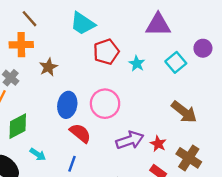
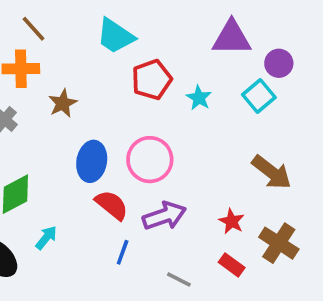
purple circle: (203, 48) -> (279, 63), moved
purple arrow: (130, 140) -> (164, 216), moved
cyan arrow: (38, 154) -> (46, 238), turned -84
blue line: (72, 164) -> (123, 252), moved

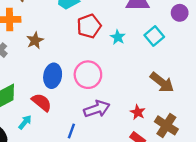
purple circle: (279, 63) -> (180, 13), moved
red semicircle: (112, 205) -> (42, 102), moved

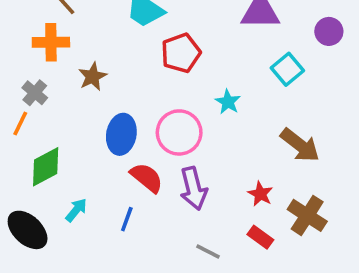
cyan star: (118, 37) -> (228, 102), moved
red semicircle: (42, 102) -> (147, 178), moved
purple arrow: (97, 109) -> (194, 188), turned 95
blue line: (71, 131) -> (127, 219), moved

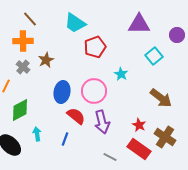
gray cross: (35, 93) -> (23, 67), moved
cyan arrow: (76, 210) -> (37, 134), turned -48
red rectangle: (260, 237) -> (139, 149), size x1.6

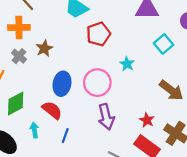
red semicircle: (76, 116) -> (52, 110), moved

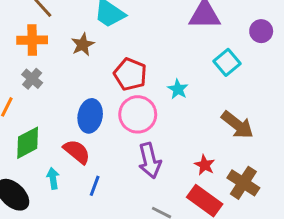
red pentagon: (98, 34) -> (130, 74), moved, turned -30
brown star: (44, 48) -> (83, 45), moved

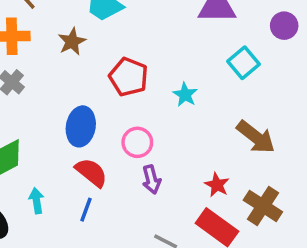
pink circle: (138, 114) -> (137, 142), moved, size x0.7
red semicircle: (77, 152) -> (91, 172), moved
purple arrow: (150, 161) -> (152, 179), size x0.7

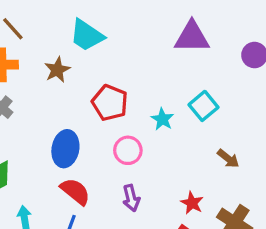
cyan square: (243, 63) -> (203, 106), moved
brown arrow: (256, 137) -> (228, 159), size x0.6
pink circle: (137, 142) -> (128, 150), moved

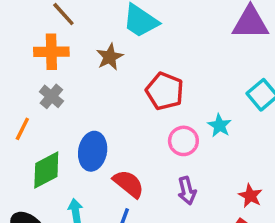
cyan star: (162, 119) -> (219, 125), moved
blue ellipse: (65, 149) -> (93, 151), moved

